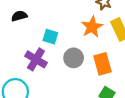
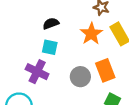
black semicircle: (19, 16) -> (51, 24), moved
gray circle: (74, 58) -> (80, 77), moved

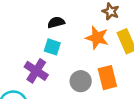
orange star: (91, 34) -> (97, 38), turned -30

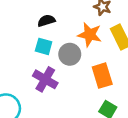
purple cross: (36, 71) -> (45, 79), moved
gray circle: (81, 81) -> (70, 54), moved

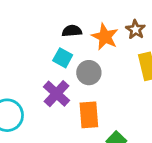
orange star: (90, 35) -> (105, 37), moved
orange rectangle: (102, 76) -> (89, 115), moved

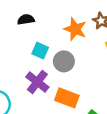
black semicircle: (72, 31) -> (26, 19), moved
orange rectangle: (89, 115) -> (67, 98), turned -60

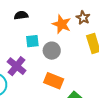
cyan square: (40, 51) -> (32, 41), turned -32
purple cross: (37, 82) -> (17, 66), moved

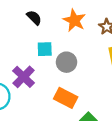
black semicircle: (21, 15) -> (34, 18), turned 48
orange star: (62, 24) -> (74, 20), moved

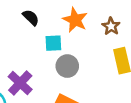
cyan square: (45, 49) -> (53, 43), moved

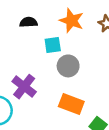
black semicircle: (31, 17) -> (28, 22), turned -42

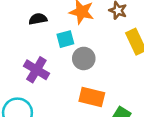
purple cross: (24, 87) -> (36, 70), moved

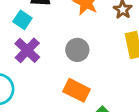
cyan square: (65, 39) -> (22, 20), moved, turned 36

